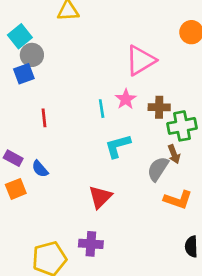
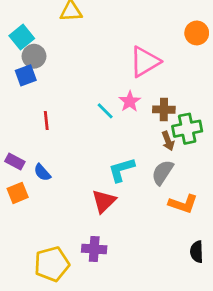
cyan line: (102, 109) -> (105, 111), turned -36
cyan L-shape: (118, 146) -> (121, 170), moved
brown arrow: (174, 154) -> (168, 141), moved

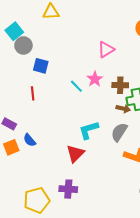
pink triangle: (145, 62) -> (106, 50), size x0.7
blue square: (26, 75) -> (41, 66), moved, turned 35
brown arrow: (168, 141) -> (123, 109), turned -56
blue semicircle: (42, 172) -> (30, 140), moved

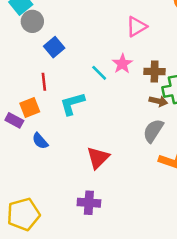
blue square: (41, 66) -> (54, 47), turned 35
cyan L-shape: (89, 130) -> (72, 104), moved
orange square: (11, 147) -> (30, 108), moved
yellow pentagon: (37, 200) -> (23, 214), moved

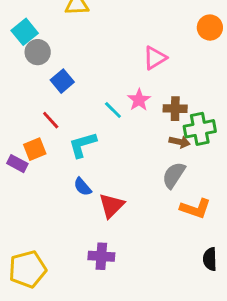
red line: (44, 82) -> (51, 120), turned -36
blue semicircle: (40, 141) -> (83, 187), moved

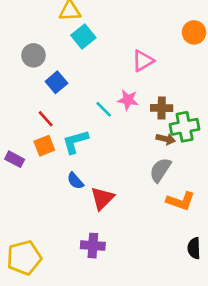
cyan square: (25, 32) -> (83, 36), moved
pink star: (139, 100) -> (128, 100), turned -30
orange square: (35, 149) -> (44, 146), moved

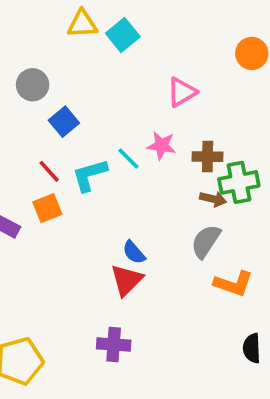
cyan square: (83, 36) -> (123, 35), moved
cyan L-shape: (75, 142) -> (90, 175), moved
blue semicircle: (75, 181) -> (134, 252), moved

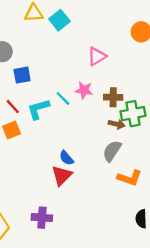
blue square: (64, 122) -> (22, 75), turned 30
purple cross: (114, 344) -> (42, 218), moved

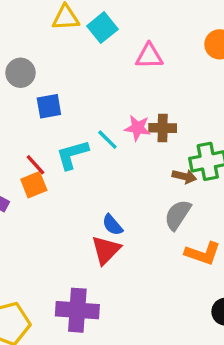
pink triangle: (97, 56) -> (149, 56), moved, turned 30
brown cross: (113, 97) -> (163, 128), moved
red line: (13, 107) -> (36, 165), moved
purple cross: (42, 218) -> (77, 310), size x1.4

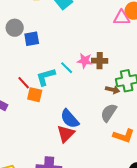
pink triangle: (149, 56) -> (122, 18), moved
blue square: (49, 106) -> (32, 39), moved
orange square: (34, 185) -> (35, 95), moved, turned 35
blue semicircle: (112, 225) -> (70, 119), size x1.5

